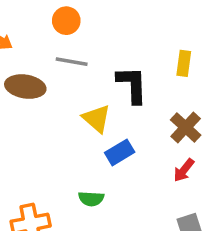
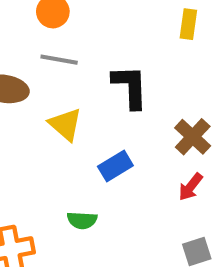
yellow rectangle: (184, 63) -> (188, 24), moved
yellow triangle: (97, 119) -> (65, 124), moved

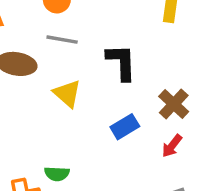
blue rectangle: (115, 166) -> (125, 127), moved
green semicircle: (82, 220) -> (57, 174), moved

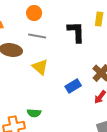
black L-shape: (121, 62) -> (76, 32), moved

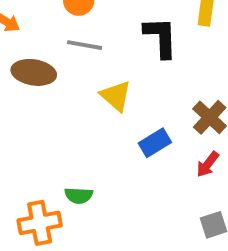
yellow triangle: (40, 67) -> (116, 96), moved

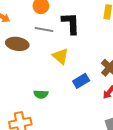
black L-shape: (161, 37) -> (71, 23), moved
green semicircle: (79, 196) -> (41, 94), moved

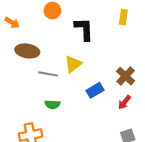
gray line: (44, 29) -> (48, 74), moved
yellow triangle: (60, 56) -> (73, 64), turned 42

